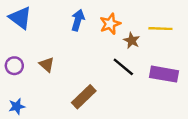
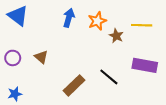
black line: (123, 67) -> (109, 77), moved

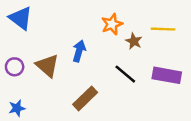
blue arrow: (69, 18) -> (79, 51), moved
brown triangle: (41, 57) -> (47, 66), size x1.5
black line: (109, 77) -> (125, 74), moved

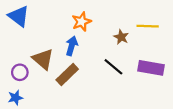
orange star: (112, 24) -> (82, 22), moved
purple circle: (15, 67) -> (20, 72), moved
brown rectangle: (85, 98) -> (67, 75), moved

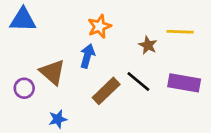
blue triangle: (19, 16) -> (23, 20), turned -35
brown rectangle: (67, 75) -> (106, 91), moved
blue star: (15, 98) -> (58, 119), moved

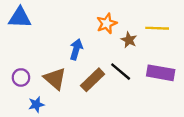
orange star: (99, 26) -> (107, 23), moved
brown triangle: (52, 72) -> (55, 79), moved
blue star: (58, 119) -> (36, 104), moved

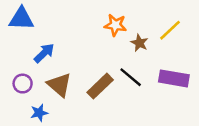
orange star: (107, 23) -> (115, 25), turned 30
yellow line: (157, 28) -> (170, 30), turned -45
blue arrow: (76, 49) -> (44, 53), moved, turned 30

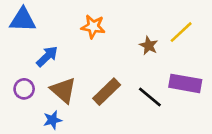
orange star: (115, 25) -> (93, 27), moved
black line: (131, 77) -> (150, 97), moved
blue star: (39, 113) -> (52, 120), moved

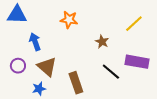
brown star: (149, 46) -> (102, 42), moved
blue arrow: (47, 56) -> (35, 42), turned -66
brown rectangle: (107, 92) -> (76, 83), moved, turned -65

